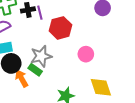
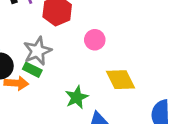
orange arrow: (22, 78) -> (16, 83), turned 132

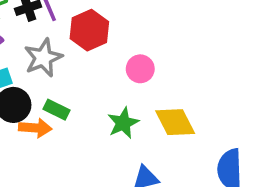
gray star: (37, 51) -> (43, 58), moved
green star: (77, 97) -> (123, 123), moved

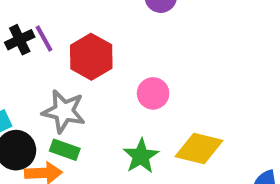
gray star: (43, 58) -> (64, 111), moved, turned -30
yellow diamond: (175, 122) -> (199, 148), turned -42

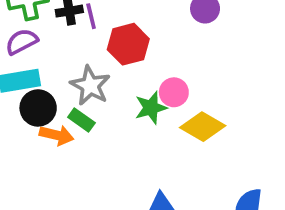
yellow diamond: (199, 148) -> (203, 127), moved
green star: (141, 156) -> (151, 108), moved

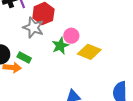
gray star: (90, 86) -> (33, 28), moved

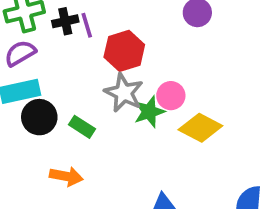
gray star: (33, 28) -> (124, 93), moved
orange arrow: (12, 67) -> (66, 176), moved

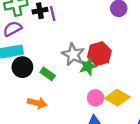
red hexagon: (124, 51) -> (99, 54), moved
pink circle: (171, 96) -> (96, 98), moved
yellow diamond: (200, 128) -> (117, 98), moved

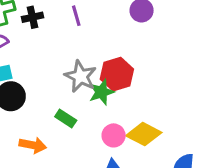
purple line: (53, 14) -> (76, 16), moved
green rectangle: (48, 74) -> (66, 118), moved

